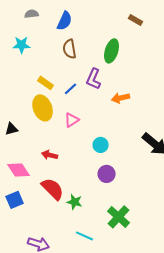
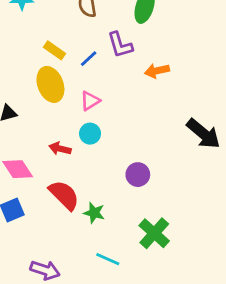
purple L-shape: (94, 79) -> (120, 45), turned -40
cyan circle: (101, 145) -> (90, 134), moved

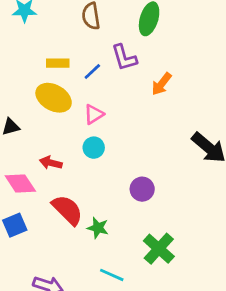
yellow rectangle: (55, 50) -> (58, 63), turned -35
orange arrow: (157, 71) -> (162, 84), turned -40
yellow ellipse: (50, 84) -> (54, 98), turned -40
red arrow: (60, 149) -> (51, 163), moved

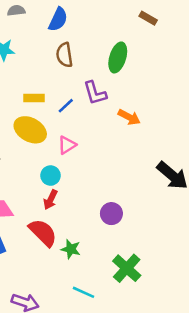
orange arrow: (162, 84) -> (129, 117), turned -100
cyan circle: (94, 148) -> (51, 176), moved
red arrow: (51, 163) -> (51, 200), moved, turned -78

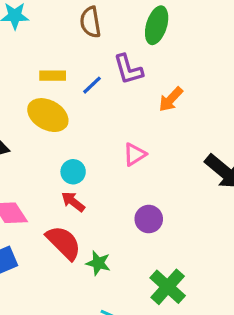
orange arrow: (129, 117) -> (171, 99), turned 105
pink triangle: (67, 145) -> (135, 154), moved
red arrow: (51, 200) -> (73, 202), turned 102

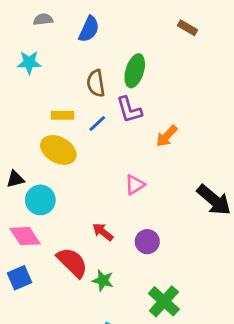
brown semicircle: (90, 22) -> (96, 83), moved
green ellipse: (157, 25) -> (135, 71), moved
cyan circle: (73, 172) -> (40, 200), moved, size x1.4
red arrow: (73, 202) -> (103, 232), moved

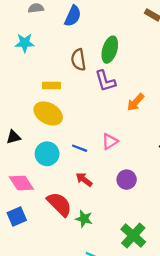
blue line: (97, 124) -> (80, 148), moved, turned 64
cyan circle: (40, 200) -> (47, 154), moved
purple circle: (147, 242) -> (127, 180), moved

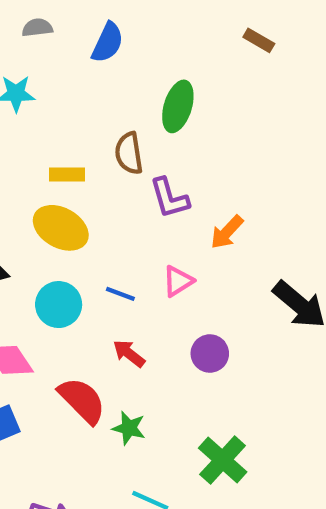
brown semicircle: (78, 60) -> (129, 153), moved
purple L-shape: (105, 81) -> (169, 198), moved
orange arrow: (136, 102) -> (227, 232), moved

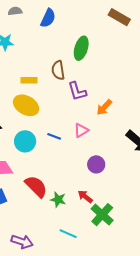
brown rectangle: (259, 40) -> (119, 17), size x1.5
red arrow: (129, 354) -> (85, 197), moved

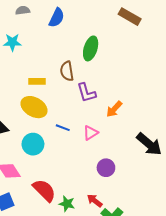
blue line: (54, 136) -> (63, 128), moved

